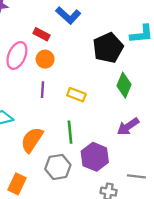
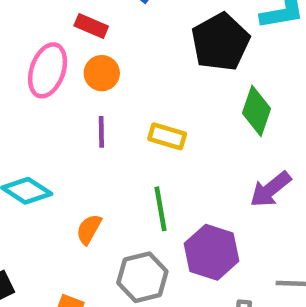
orange semicircle: (32, 140) -> (89, 229), size x0.6

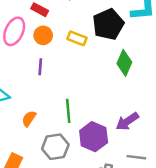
yellow rectangle: (167, 136) -> (77, 38), moved
purple arrow: (270, 189) -> (127, 121), moved

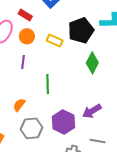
green line: (68, 111) -> (48, 84), moved
orange semicircle: (29, 119) -> (19, 105), moved

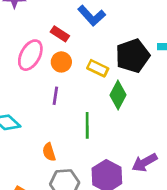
green diamond: (92, 63) -> (118, 95), moved
orange semicircle: (19, 105) -> (49, 152), turned -56

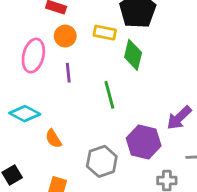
pink ellipse: (30, 55) -> (33, 56), moved
orange semicircle: (49, 152) -> (53, 139), moved

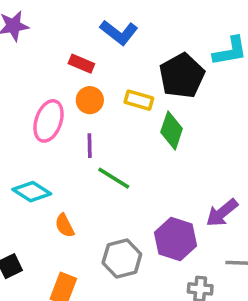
green line: (109, 95) -> (114, 178), moved, turned -48

